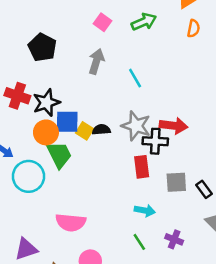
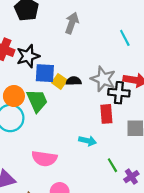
cyan line: (135, 78) -> (125, 38), moved
orange circle: (46, 132) -> (14, 96), moved
cyan arrow: (145, 211) -> (88, 141), moved
purple cross: (174, 239) -> (131, 177), turned 32
green line: (139, 242) -> (112, 165), moved

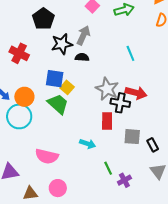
black star: (28, 56) -> (62, 44), moved
black semicircle: (74, 81) -> (82, 57), moved
green trapezoid: (37, 101) -> (58, 104), moved, turned -30

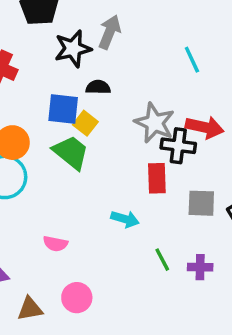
black semicircle: (82, 57) -> (98, 87), moved
pink semicircle: (47, 156) -> (55, 244), size x0.6
purple cross: (124, 180) -> (200, 267), moved, turned 32

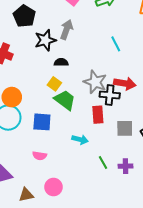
blue square: (63, 109) -> (42, 122), moved
green trapezoid: (71, 152) -> (65, 100), moved

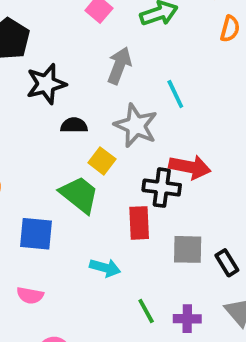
gray arrow: (67, 30) -> (119, 66), moved
gray star: (95, 82) -> (136, 126), moved
yellow square: (54, 84) -> (102, 161), moved

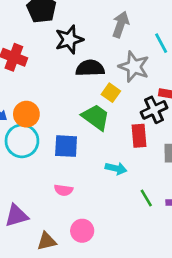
black semicircle: (74, 125) -> (90, 68), size x1.5
black cross: (162, 188) -> (154, 110), turned -30

